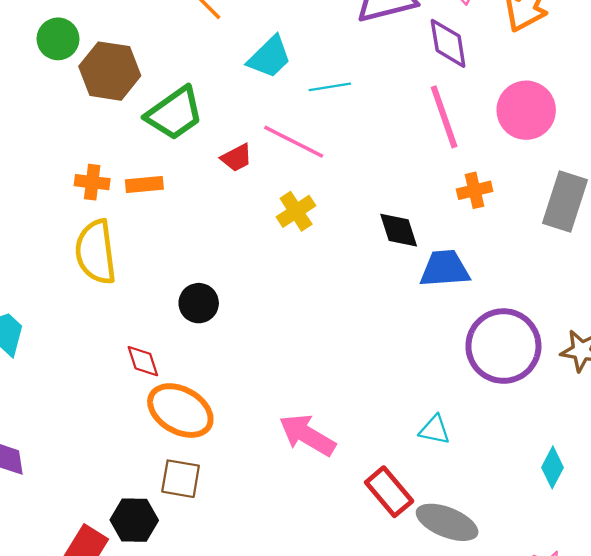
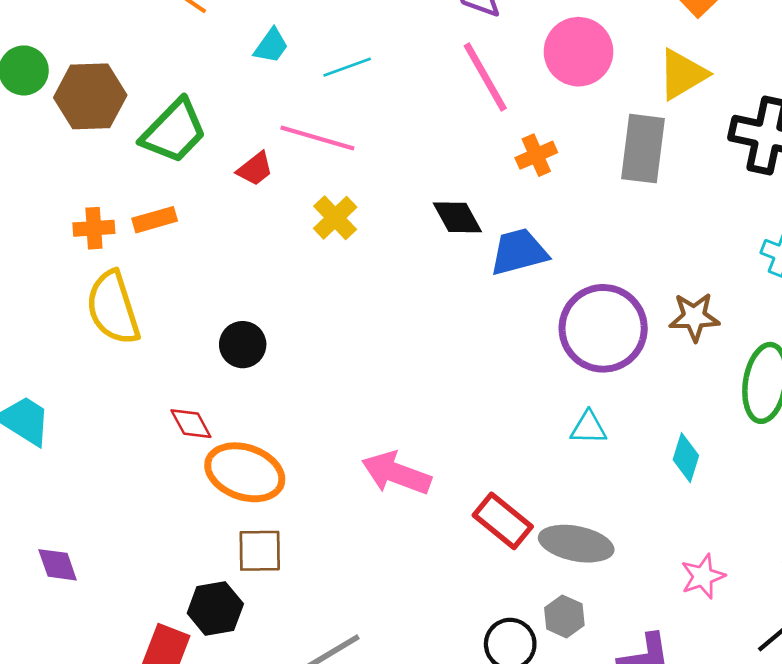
cyan trapezoid: (269, 57) -> (271, 46), size x0.7
cyan triangle: (435, 430) -> (589, 428), moved

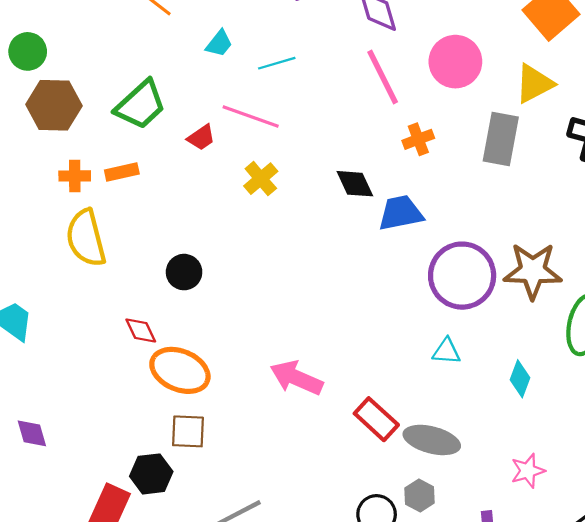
brown hexagon: (90, 96) -> (54, 105), moved
brown star: (694, 317) -> (533, 271), size x1.5

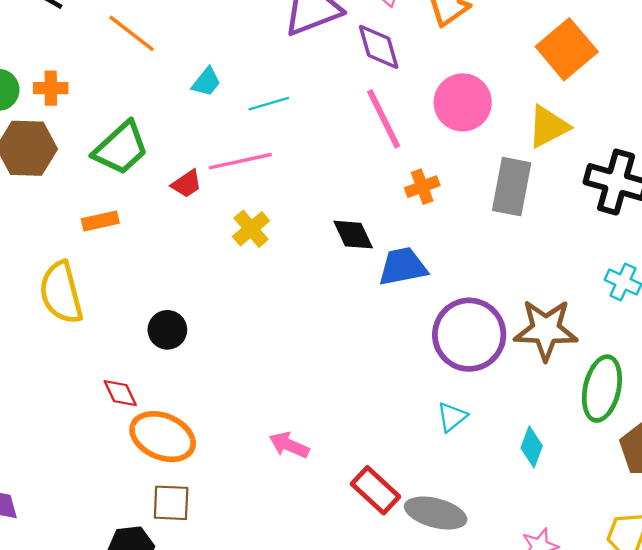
pink line: (251, 116) -> (240, 161), turned -32
orange cross: (75, 176) -> (51, 88), moved
cyan triangle: (446, 351) -> (452, 417), turned -44
pink arrow: (296, 378) -> (289, 445), size x0.7

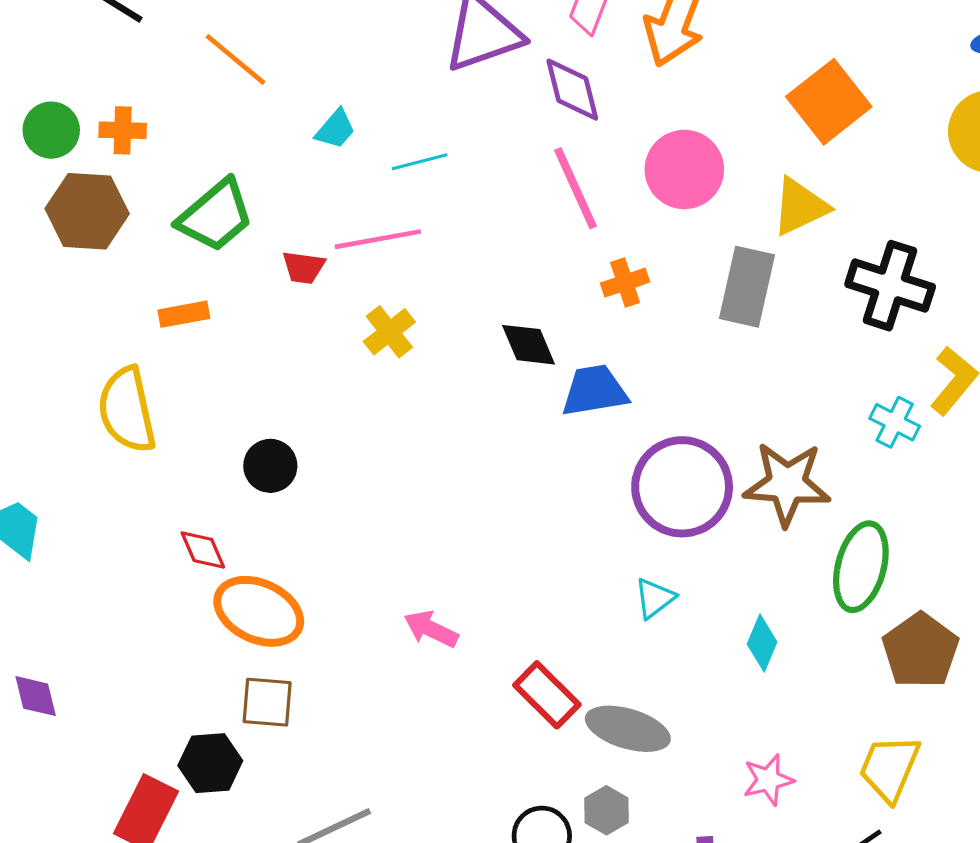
red trapezoid: (187, 184) -> (304, 267), turned 40

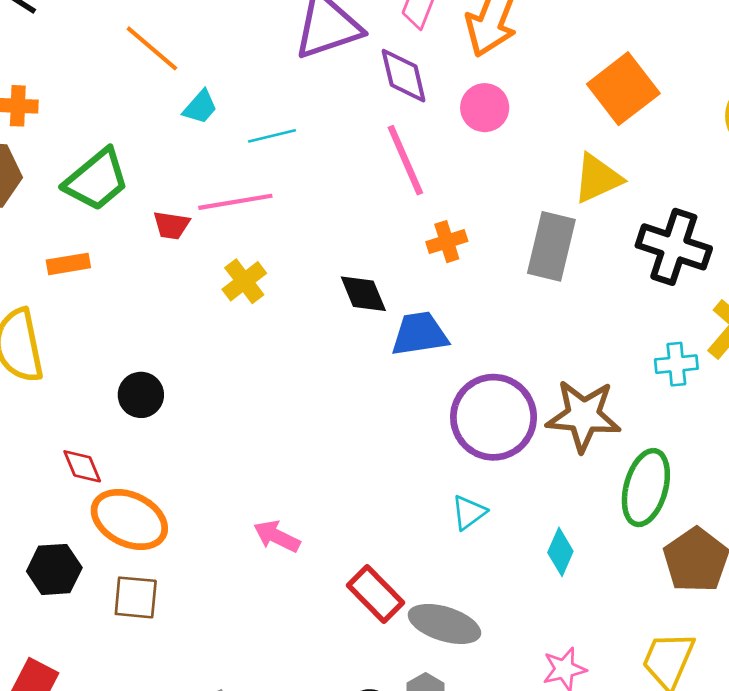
orange line: (236, 59) -> (152, 48), moved
pink circle: (684, 169) -> (485, 108), moved, size x0.7
cyan cross: (895, 422) -> (676, 364), turned -33
black hexagon: (210, 763) -> (54, 569), moved

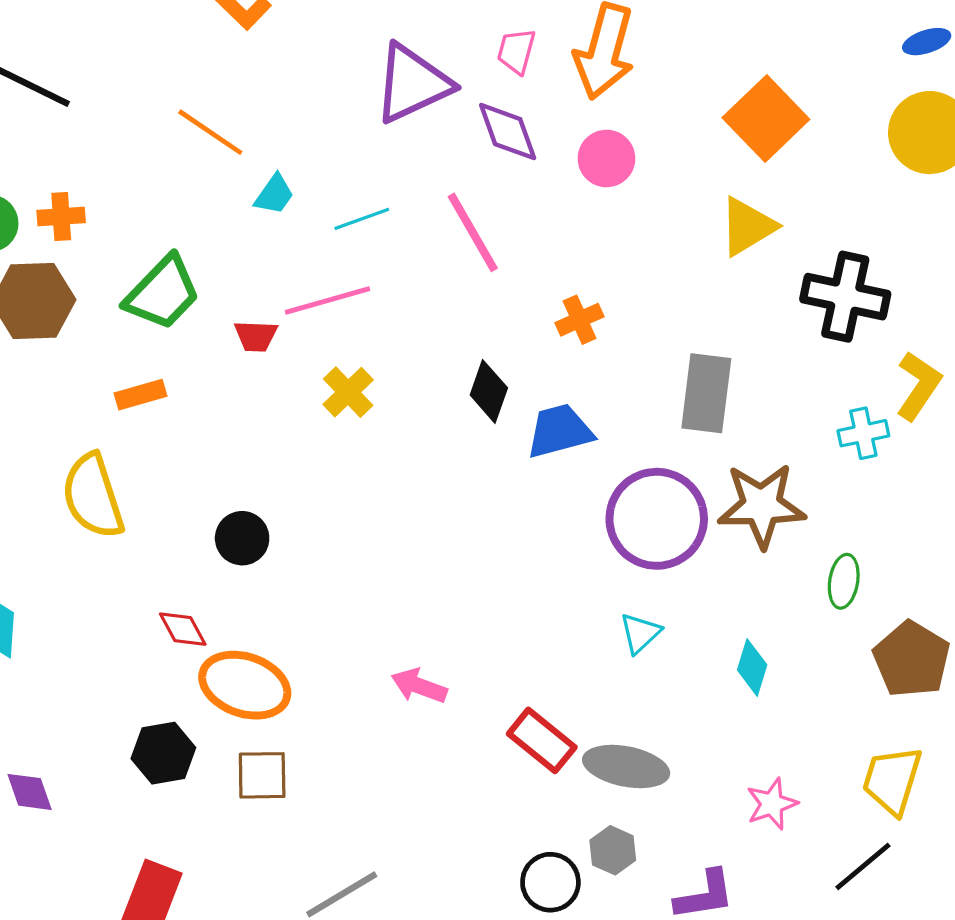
pink line: (405, 160) -> (473, 232), moved
gray rectangle: (551, 246) -> (706, 393), moved
black diamond: (363, 294) -> (489, 391), turned 48
green ellipse: (646, 488) -> (844, 581), size x0.6

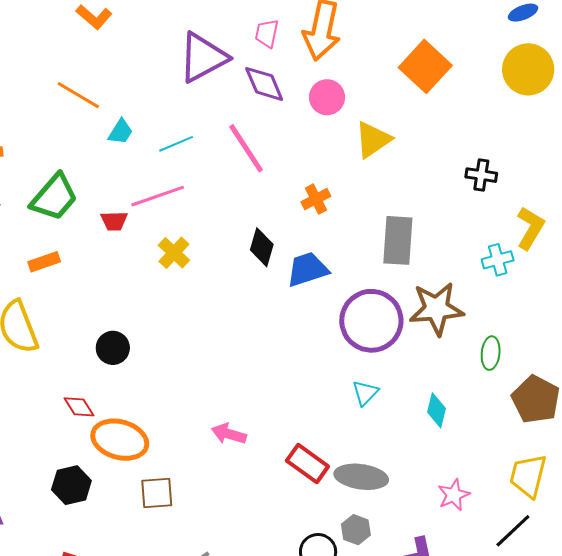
yellow triangle: (747, 226) -> (373, 140), moved
black cross: (845, 297) -> (481, 175), size x0.6
brown square: (262, 775) -> (157, 493), moved

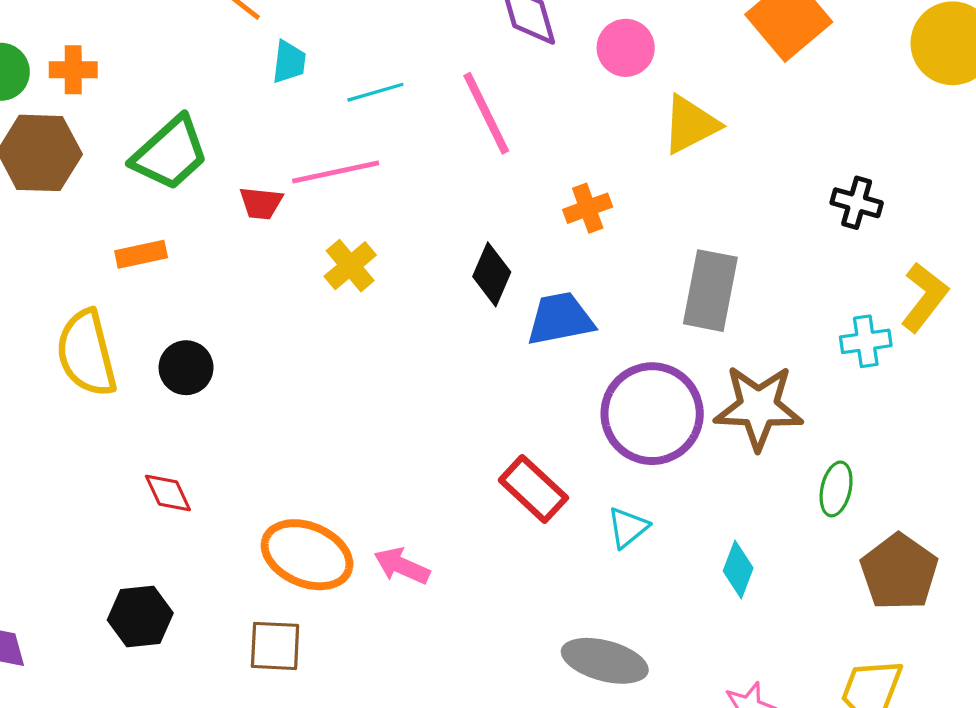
cyan trapezoid: (121, 132) -> (289, 62), turned -32
black circle: (113, 348) -> (186, 368), moved
orange ellipse: (120, 440) -> (307, 555), moved
red rectangle: (307, 464) -> (533, 489), moved

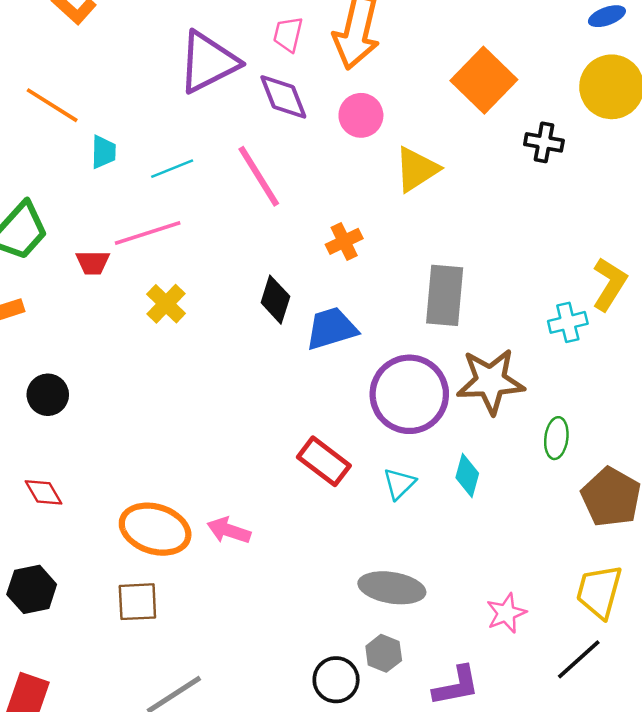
black cross: (857, 203) -> (544, 142), moved
cyan diamond: (738, 570) -> (467, 475), moved

